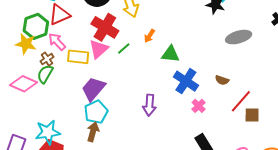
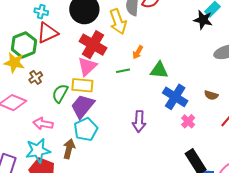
pink arrow: (57, 42) -> (43, 124), moved, turned -36
green line: (124, 48) -> (123, 71), moved, turned 32
yellow rectangle: (78, 57) -> (82, 85), moved
green semicircle: (45, 74) -> (60, 93), moved
brown arrow: (93, 132) -> (69, 149), moved

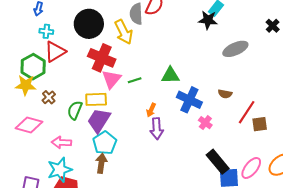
orange arrow: (138, 52) -> (151, 110), moved
pink triangle: (87, 66) -> (111, 79), moved
brown arrow: (69, 149) -> (101, 163), moved

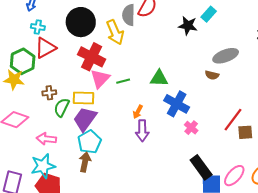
black star: (208, 20) -> (188, 26), moved
brown semicircle: (225, 94) -> (212, 75), moved
brown cross: (49, 97) -> (49, 93), moved, turned 32

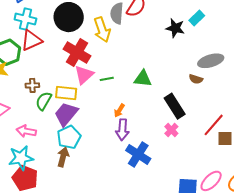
cyan cross: (38, 27) -> (25, 19), size x1.5
blue cross: (177, 104) -> (138, 154), moved
black rectangle: (201, 167) -> (175, 106), moved

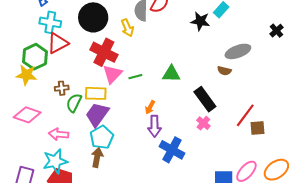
yellow arrow: (102, 30) -> (127, 28), size x0.7

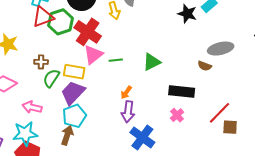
green hexagon: (35, 57) -> (61, 22), moved
green triangle: (171, 74) -> (152, 62), turned -36
black rectangle: (205, 99) -> (182, 92), turned -55

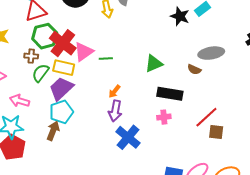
green hexagon: (61, 22) -> (45, 36), moved
red cross: (88, 32) -> (63, 43), moved
green triangle: (152, 62) -> (154, 64), moved
pink cross: (177, 115) -> (164, 117), turned 32

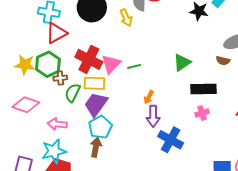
green hexagon: (45, 36) -> (48, 64), moved

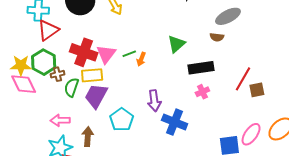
orange arrow: (149, 97) -> (141, 59), moved
pink diamond: (26, 105) -> (24, 84), moved, turned 52
cyan pentagon: (100, 127) -> (122, 120), moved
brown arrow: (96, 147) -> (88, 137), moved

